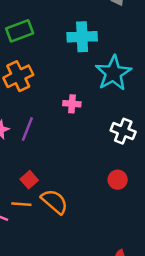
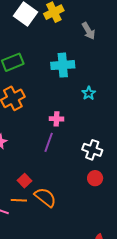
cyan star: (113, 73) -> (89, 93), size x0.5
purple line: (27, 129) -> (49, 142), moved
white cross: (123, 131) -> (92, 150), moved

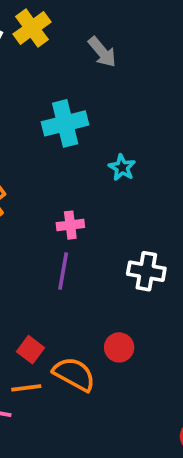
red circle: (95, 178) -> (119, 347), moved

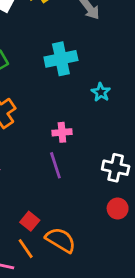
purple line: (63, 271) -> (55, 165), turned -30
red circle: (119, 347) -> (118, 209), moved
orange line: (26, 388) -> (26, 249), turned 60

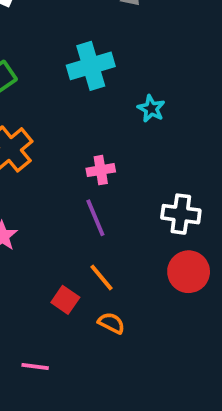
red circle: (118, 209) -> (189, 272), size x1.4
orange semicircle: (61, 240) -> (111, 323), size x0.6
orange line: (26, 249) -> (101, 277), moved

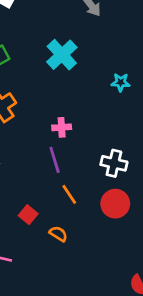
cyan cross: (91, 66) -> (62, 55), turned -32
cyan star: (151, 109) -> (121, 82), moved, turned -30
orange line: (101, 277) -> (69, 194), moved

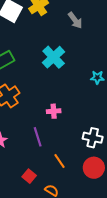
purple line: (55, 160) -> (38, 137), moved

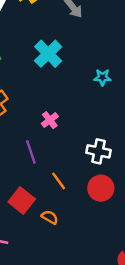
pink cross: (54, 111) -> (50, 120), turned -32
red square: (29, 176) -> (22, 200), size x1.5

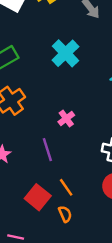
orange line: (59, 181) -> (66, 187), moved
orange semicircle: (50, 217) -> (65, 214), turned 35

